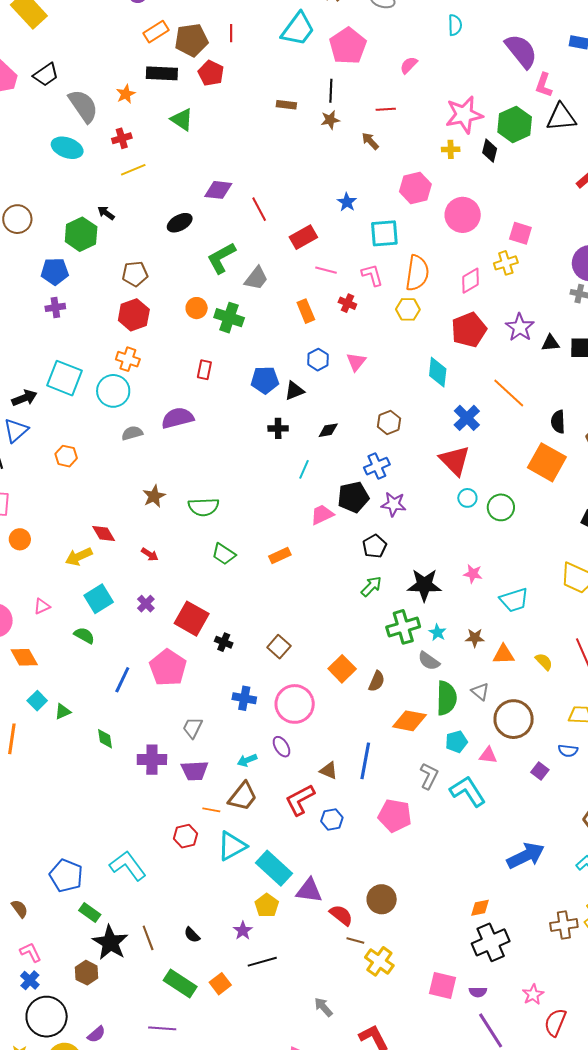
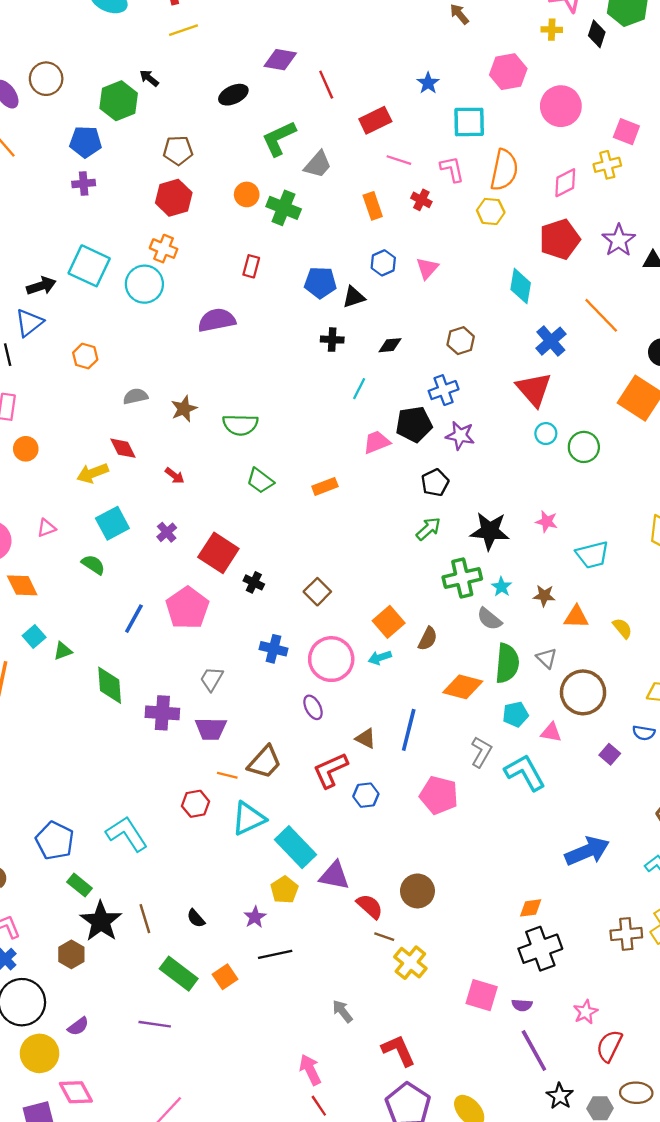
gray semicircle: (132, 433) -> (135, 396), moved
green diamond: (105, 739) -> (110, 685), size x1.6
cyan arrow: (247, 760) -> (380, 658), moved

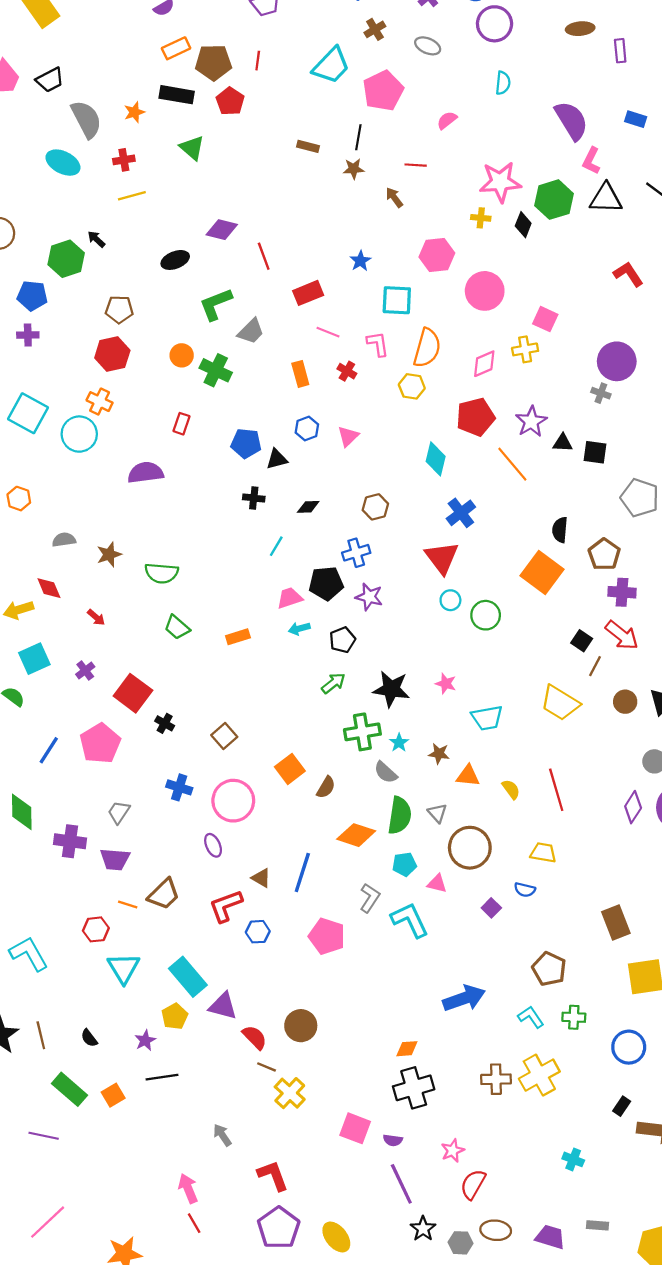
orange line: (601, 315) -> (512, 464), moved
cyan arrow: (380, 658) -> (299, 629), moved
cyan triangle: (249, 819) -> (124, 968), moved, turned -40

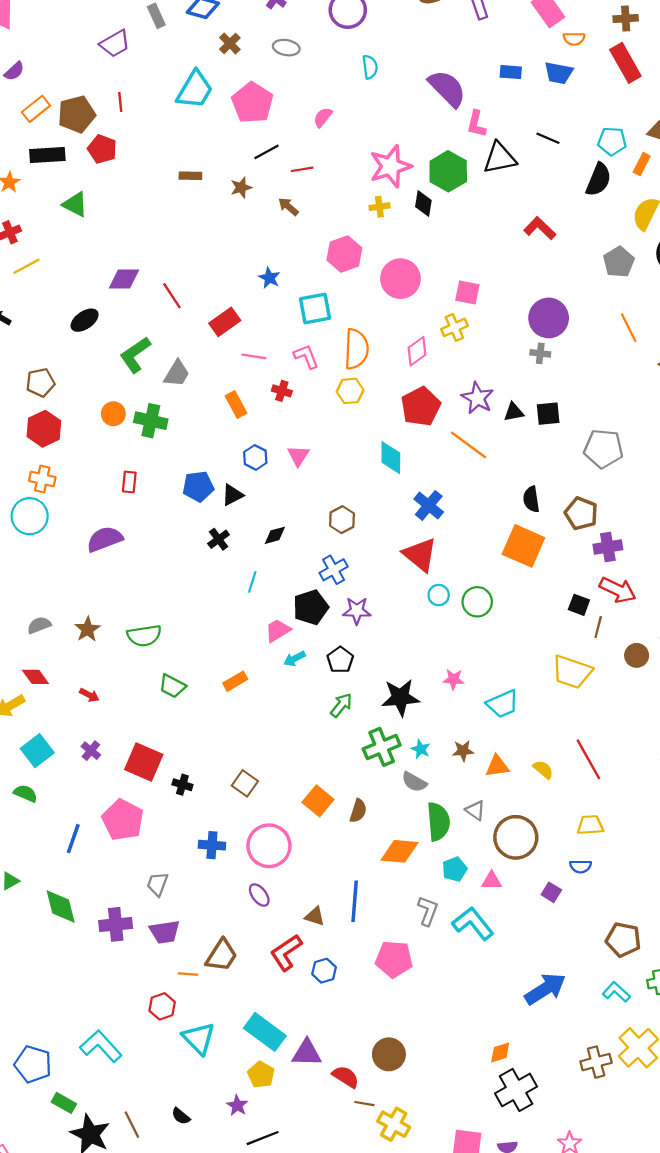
black line: (358, 137) -> (267, 152), moved, turned 65
black cross: (254, 498) -> (219, 539), turned -30

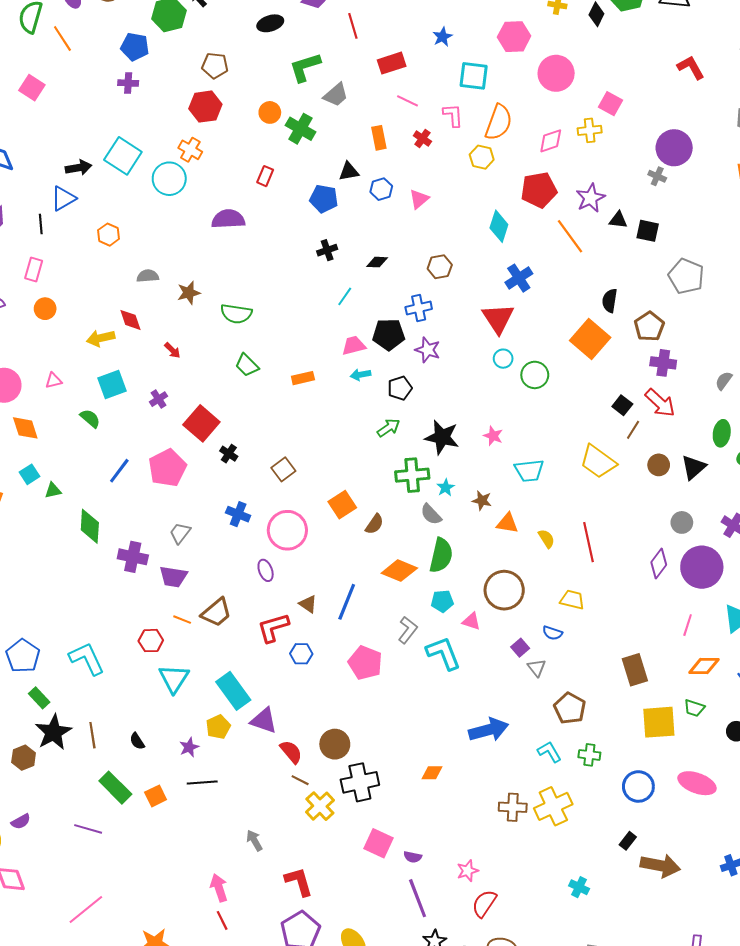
black triangle: (232, 495) -> (349, 172), moved
gray triangle: (475, 810) -> (537, 668), moved
black cross: (516, 1090) -> (360, 782), moved

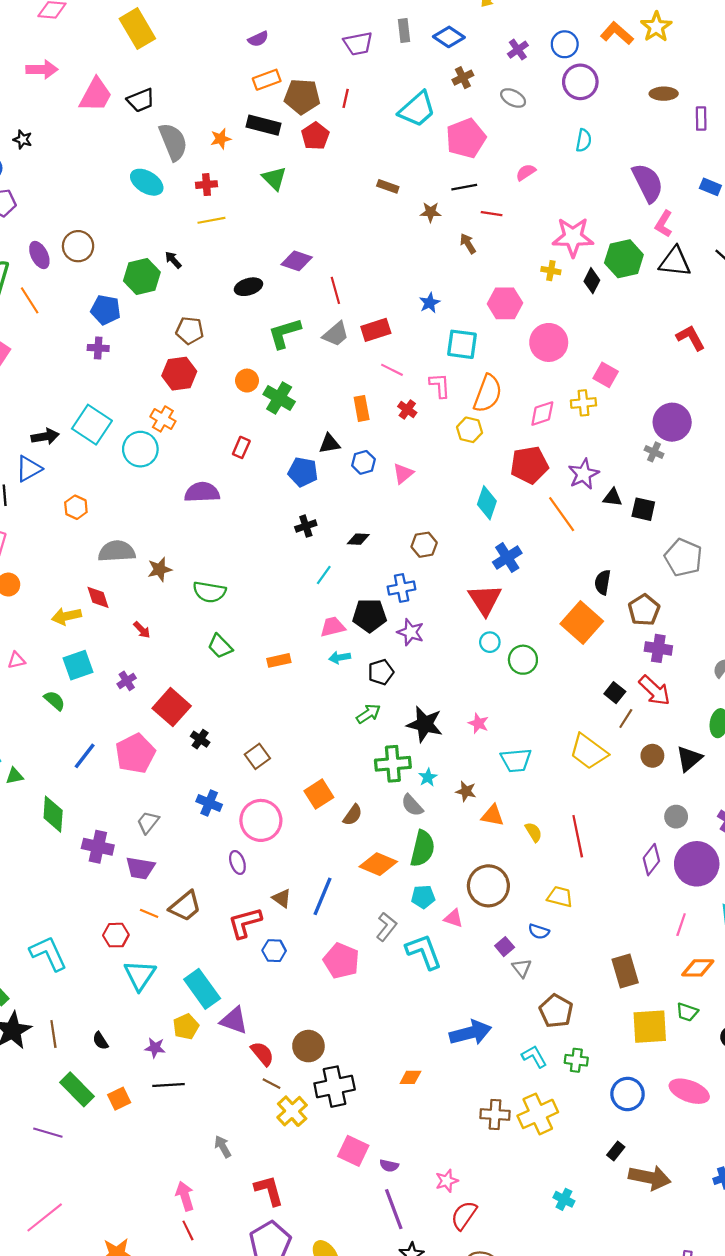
gray trapezoid: (336, 95) -> (336, 334), moved
gray semicircle: (148, 276) -> (117, 551), size x1.6
purple star: (189, 747) -> (155, 1048), turned 30

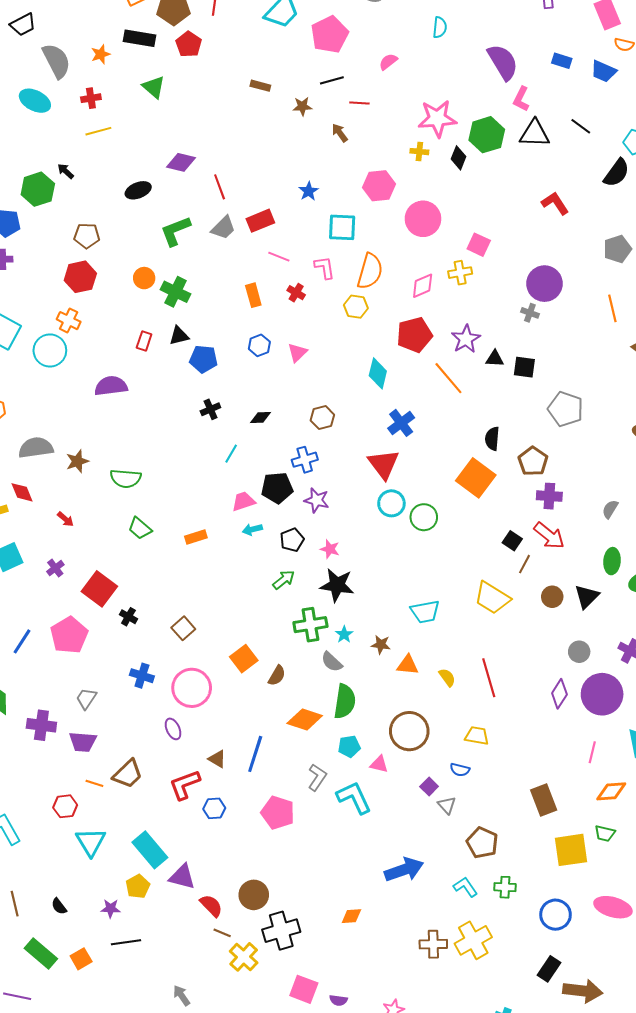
black triangle: (329, 444) -> (179, 336), moved
cyan circle: (490, 642) -> (391, 503), size x1.4
pink star: (478, 723) -> (330, 549), moved
black rectangle: (616, 1151) -> (549, 969), size x1.4

